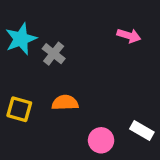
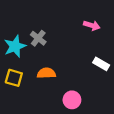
cyan star: (21, 39) -> (15, 46), moved
white rectangle: (142, 130) -> (101, 64), moved

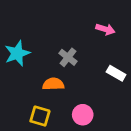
gray cross: (38, 38) -> (68, 57), moved
yellow square: (14, 78) -> (40, 116), moved

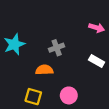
pink arrow: (105, 29) -> (97, 28), moved
gray cross: (68, 57) -> (57, 48), turned 32

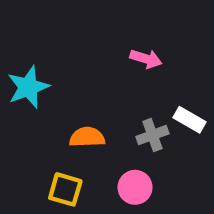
pink arrow: (97, 28) -> (146, 59), moved
gray cross: (57, 48) -> (152, 135), moved

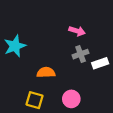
white rectangle: (189, 120) -> (100, 63), turned -49
gray cross: (152, 135) -> (81, 54), moved

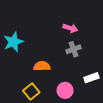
white rectangle: (100, 63) -> (91, 78), moved
yellow square: (34, 100) -> (31, 91), turned 35

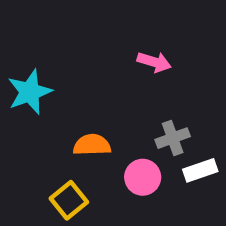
gray cross: (73, 49) -> (173, 138), moved
pink circle: (65, 90) -> (143, 177), moved

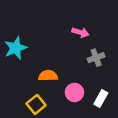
gray cross: (173, 138) -> (96, 58), moved
white rectangle: (200, 170) -> (101, 98), moved, turned -42

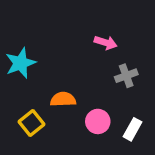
yellow square: (36, 104) -> (32, 123), moved

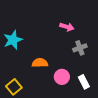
yellow square: (32, 123) -> (14, 87), moved
white rectangle: (132, 129) -> (84, 82), turned -56

